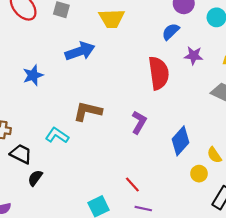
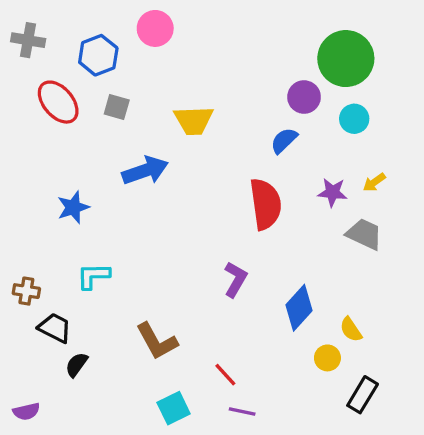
purple star: (194, 56) -> (332, 192), moved
brown L-shape: (88, 111) -> (157, 341), moved, turned -132
cyan L-shape: (57, 135) -> (93, 276), moved, turned -35

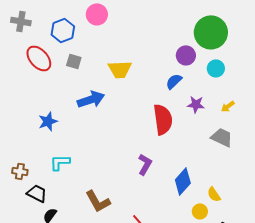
purple star: (332, 192) -> (196, 104), moved

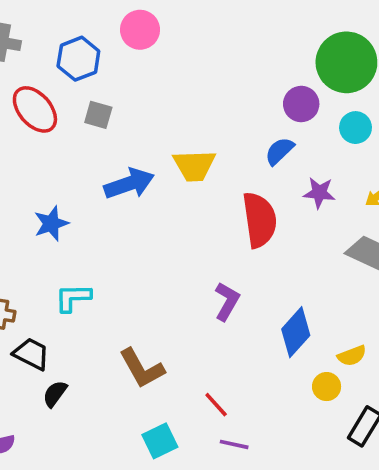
yellow trapezoid: (120, 69) -> (194, 166), moved
yellow semicircle: (214, 194) -> (352, 356), turned -77

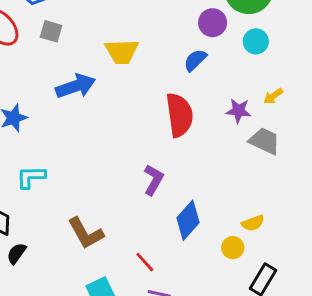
yellow trapezoid: (194, 166) -> (122, 52), moved
purple star: (319, 193) -> (239, 111), moved
blue diamond: (296, 332) -> (188, 220), moved

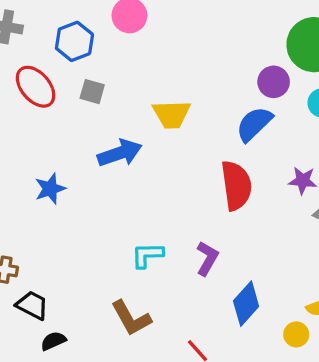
blue semicircle: (195, 60) -> (254, 124), size x1.4
cyan L-shape: (31, 177) -> (147, 255), moved
black semicircle: (16, 253) -> (53, 341), turned 30

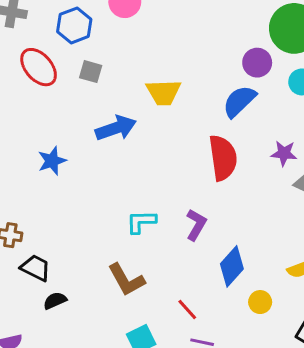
yellow circle: (296, 334) -> (260, 302), moved

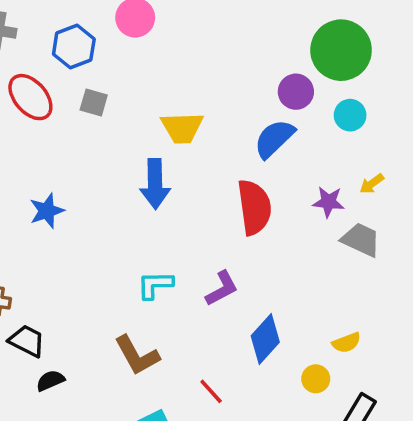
blue arrow: (116, 128) -> (155, 184), moved, turned 108
purple L-shape: (196, 225) -> (222, 288), turned 32
yellow circle: (260, 302) -> (316, 379), moved

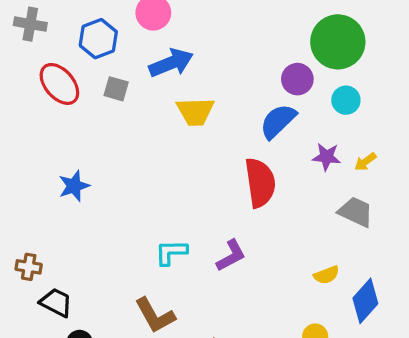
blue arrow: (155, 184) -> (171, 63), moved, turned -111
purple star: (328, 202) -> (327, 157), moved
blue diamond: (265, 339) -> (365, 301), moved
yellow semicircle: (346, 343) -> (327, 275), moved

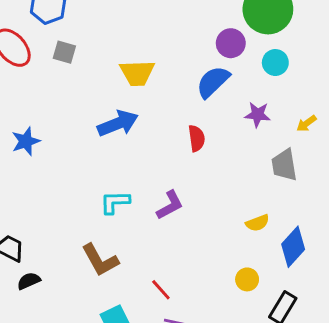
blue arrow: (171, 63) -> (118, 123), moved
yellow arrow: (365, 162) -> (307, 123), moved
red semicircle: (260, 183) -> (197, 138), size x0.6
gray trapezoid: (356, 212) -> (284, 165), turned -124

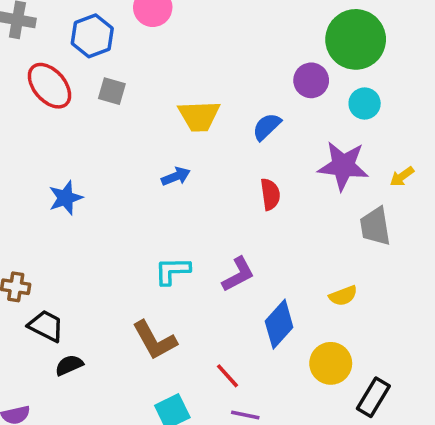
blue semicircle: (213, 82) -> (267, 127), moved, size x0.7
purple star: (257, 115) -> (343, 166), size x1.6
blue arrow: (118, 123) -> (176, 176), size x0.6
blue diamond: (293, 247) -> (279, 324), moved
yellow circle: (247, 279) -> (331, 363), size x1.5

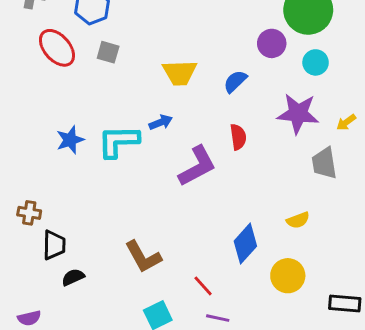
cyan L-shape: (172, 271) -> (118, 141), moved, size x1.4
purple L-shape: (238, 274) -> (197, 166), moved, size x1.4
black trapezoid: (46, 326) -> (54, 245), turned 64
black rectangle: (373, 397) -> (345, 303), moved, turned 64

